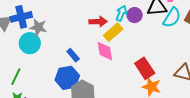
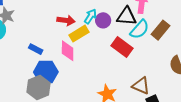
blue rectangle: (73, 55) -> (36, 49), turned -32
red rectangle: (145, 68) -> (122, 47), moved, turned -30
blue hexagon: (67, 78) -> (46, 72), moved

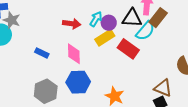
brown rectangle: (161, 30) -> (158, 18), moved
yellow rectangle: (79, 34) -> (105, 38), moved
blue hexagon: (46, 72) -> (78, 82), moved
brown triangle: (141, 86) -> (163, 88), moved

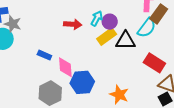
black triangle: (132, 18) -> (126, 41), moved
red rectangle: (128, 49) -> (154, 63), moved
pink diamond: (74, 54) -> (65, 67), moved

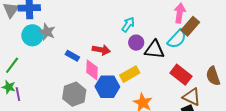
purple circle: (110, 22) -> (136, 43), moved
gray star: (13, 24) -> (47, 32), moved
red arrow: (73, 24) -> (101, 50), moved
yellow rectangle: (107, 37) -> (130, 74), moved

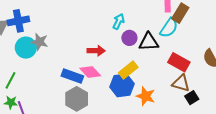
blue rectangle: (72, 56) -> (72, 76), moved, size x1.5
pink diamond: (92, 70) -> (90, 72), turned -35
blue hexagon: (107, 87) -> (122, 85), moved
brown triangle: (192, 97) -> (181, 83), moved

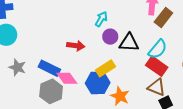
cyan semicircle: (169, 28) -> (158, 49), moved
gray star: (40, 42) -> (17, 67), moved
pink diamond: (90, 72) -> (67, 78), moved

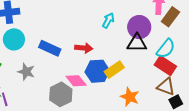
purple circle: (110, 37) -> (139, 27), moved, size x1.5
blue rectangle: (49, 68) -> (50, 48), moved
blue hexagon: (98, 83) -> (97, 71), moved

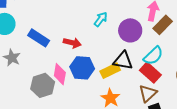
black triangle: (137, 43) -> (123, 61), moved
yellow rectangle: (114, 70) -> (110, 71), moved
pink diamond: (76, 81) -> (60, 74), turned 40
brown triangle: (166, 87) -> (148, 93), turned 48

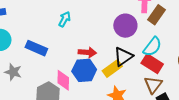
cyan arrow: (101, 19) -> (64, 19), moved
red arrow: (72, 43) -> (87, 52), moved
black triangle: (123, 61) -> (123, 57), turned -35

